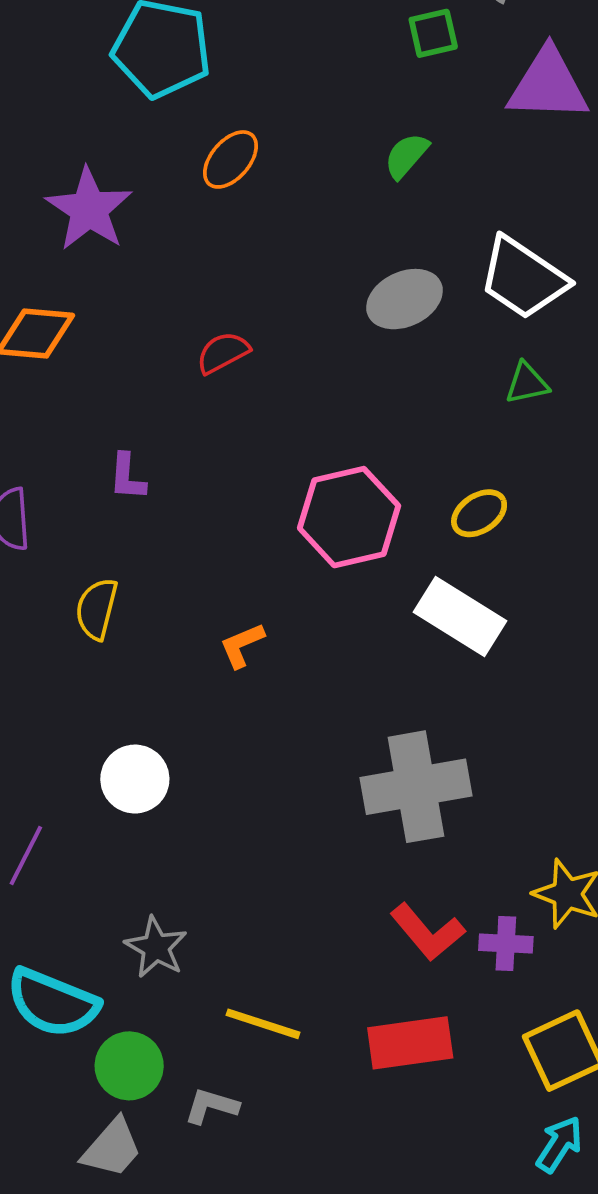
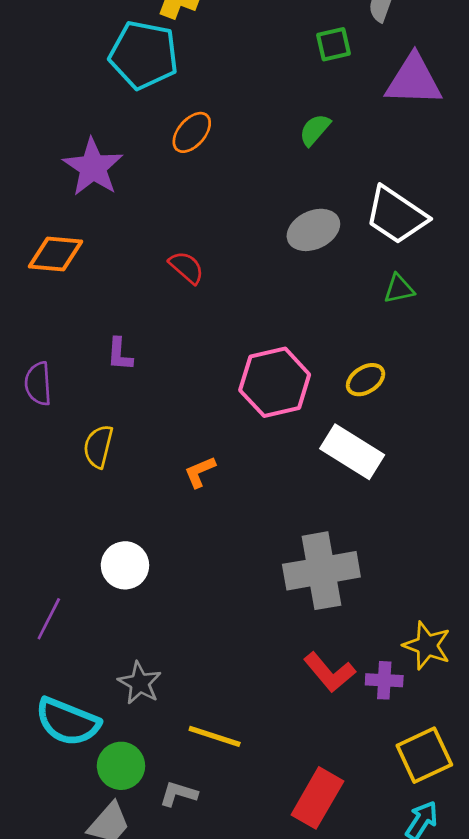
red semicircle: (223, 353) -> (186, 267), turned 69
red rectangle: (410, 1043) -> (317, 798), moved, turned -52

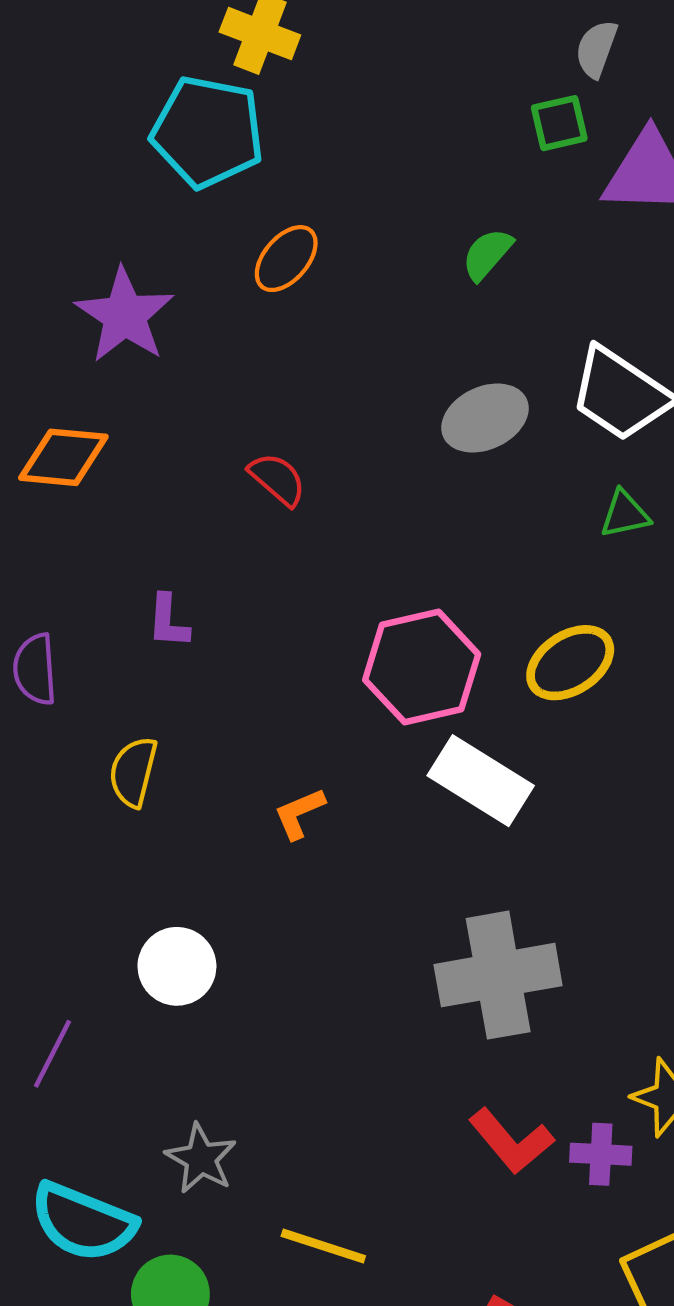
green square: (333, 44) -> (559, 123), moved
yellow ellipse: (366, 380) -> (570, 663), size x1.4
white rectangle: (352, 452) -> (481, 781), moved

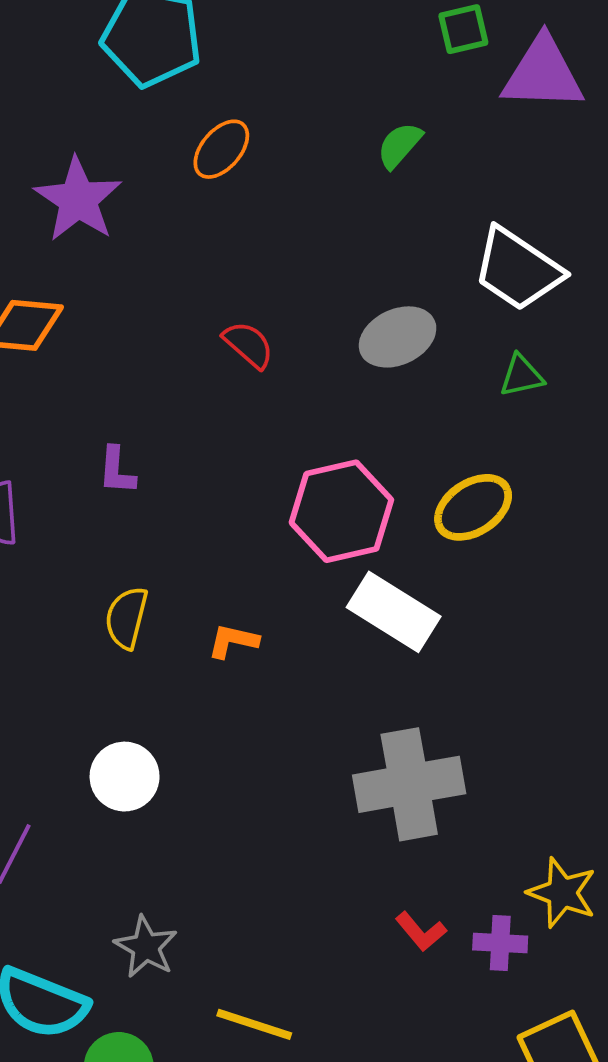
gray ellipse: (485, 418) -> (398, 337), moved
red semicircle: (277, 479) -> (248, 345), moved
yellow semicircle: (133, 772) -> (126, 618), moved
orange L-shape: (299, 813) -> (233, 641), turned 36
red L-shape: (511, 1141) -> (421, 931), size x0.7

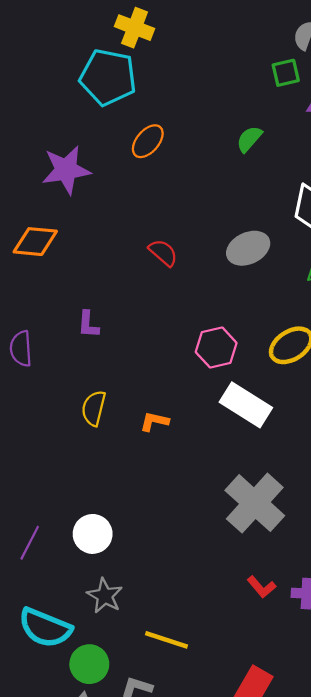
purple star: (78, 200) -> (66, 170), turned 30
pink hexagon: (341, 511) -> (216, 348), size x0.7
white circle: (125, 777) -> (93, 534), moved
gray cross: (409, 784) -> (255, 503), turned -38

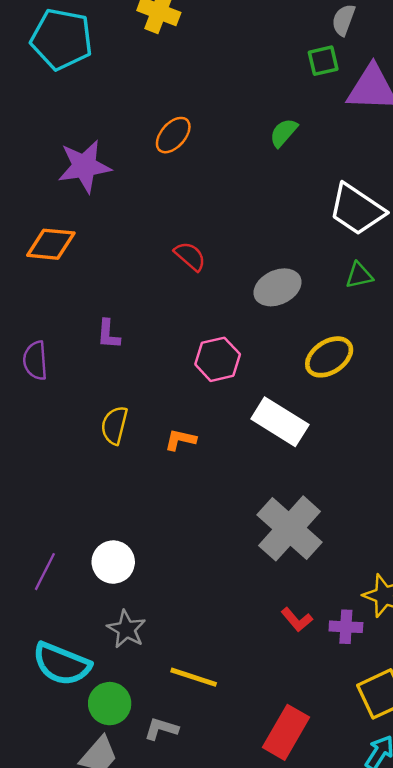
cyan pentagon: (108, 77) -> (62, 39), moved
gray ellipse: (248, 248) -> (278, 287), moved
pink hexagon: (216, 348) -> (218, 359), moved

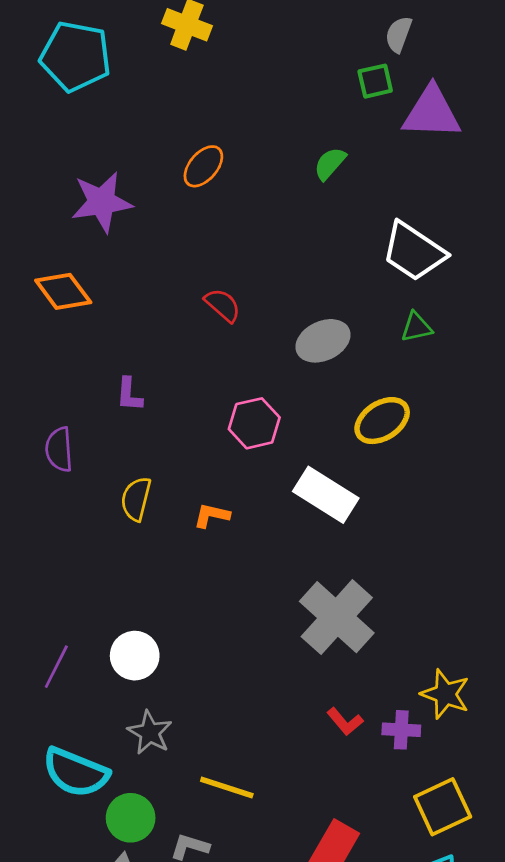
orange diamond: (51, 244) -> (63, 291), turned 48
purple semicircle: (35, 361) -> (59, 449), moved

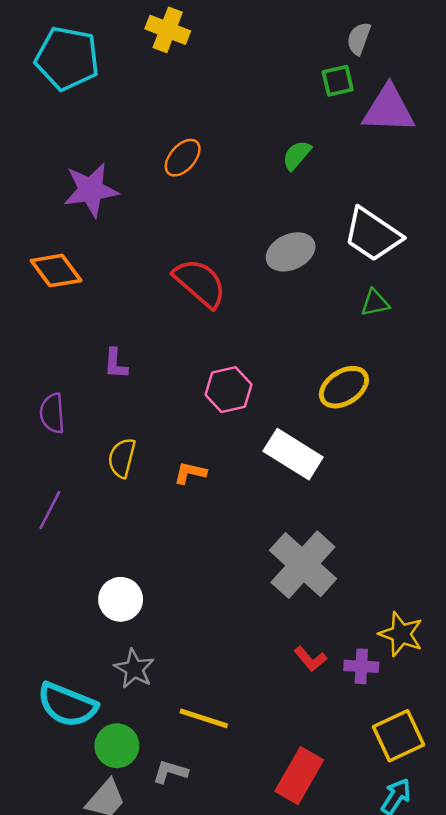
red semicircle: (223, 305) -> (200, 283), size x1.6
gray ellipse: (323, 341) -> (291, 252), moved
purple line: (56, 667) -> (50, 510), moved

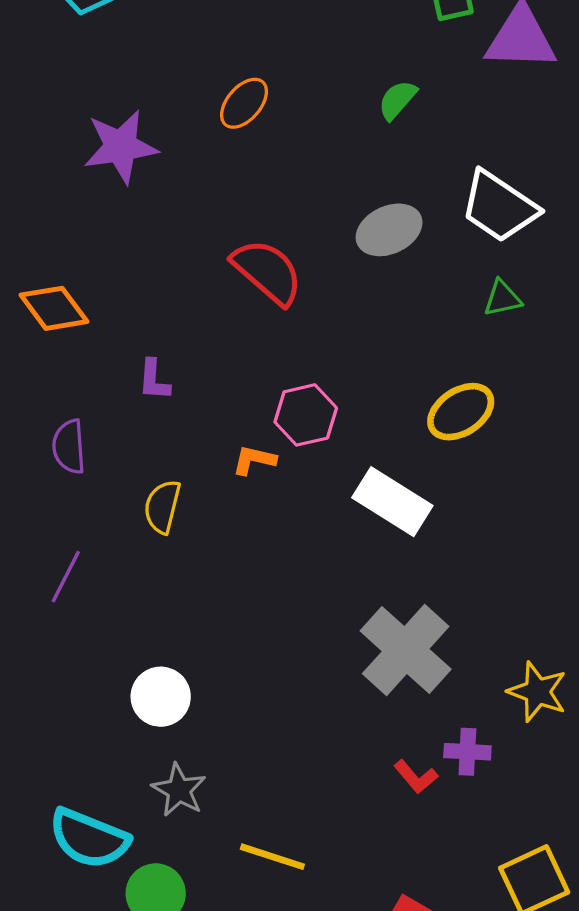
orange diamond: (56, 271) -> (54, 308), moved
orange L-shape: (190, 473) -> (254, 460), moved
yellow star: (401, 634) -> (537, 692), moved
purple cross: (361, 666) -> (467, 752), moved

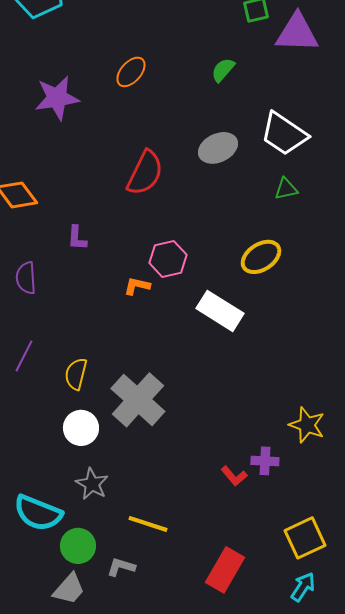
red semicircle: (267, 272) -> (145, 173), turned 75
yellow semicircle: (162, 507) -> (76, 374), moved
gray cross: (406, 650) -> (138, 400), moved

